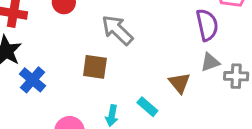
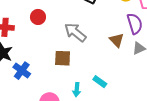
brown triangle: (179, 83) -> (117, 40), moved

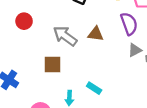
brown triangle: (117, 40) -> (96, 34), moved, turned -35

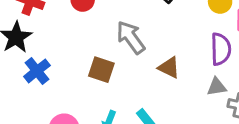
brown triangle: (96, 34) -> (169, 67), moved

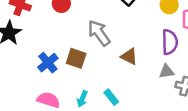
blue cross: (37, 71) -> (48, 63), moved

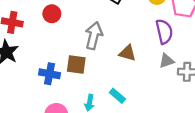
gray arrow: (99, 33) -> (94, 36), turned 60
blue cross: (48, 63) -> (50, 74), turned -30

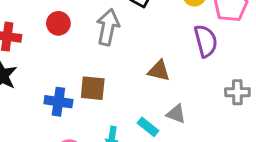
gray arrow: (94, 36) -> (108, 27), moved
gray triangle: (167, 61) -> (176, 114), moved, turned 42

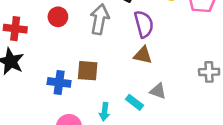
purple semicircle: (206, 41) -> (144, 24), moved

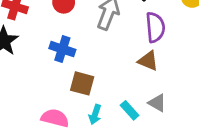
brown square: (88, 71) -> (82, 83), moved
blue cross: (59, 82) -> (62, 49), moved

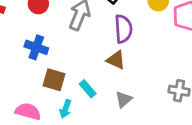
gray triangle: (157, 103) -> (124, 99), turned 48
cyan rectangle: (130, 110) -> (88, 89), moved

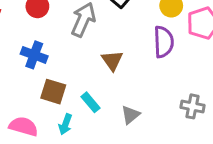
purple semicircle: (123, 29) -> (164, 42), moved
brown triangle: (116, 60) -> (112, 60), moved, turned 30

